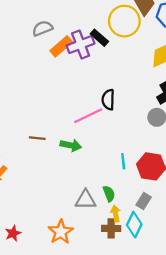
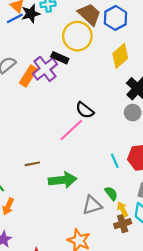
black semicircle: (108, 100) -> (85, 110), turned -36
green arrow: (71, 145) -> (63, 180), moved, size x1.4

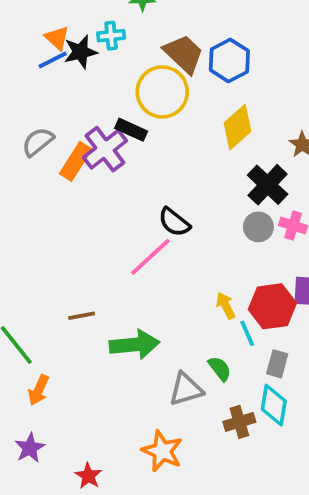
cyan line: (115, 161) -> (247, 333), moved
yellow arrow: (123, 209) -> (226, 306), moved

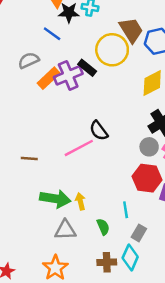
blue line: (53, 60) -> (52, 34), moved, turned 48
yellow arrow: (226, 306) -> (80, 201), moved
red hexagon: (272, 306) -> (147, 178), moved
brown line: (82, 316) -> (29, 158), moved
gray triangle: (186, 389) -> (65, 230), moved

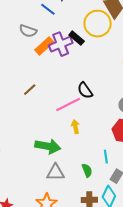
gray semicircle: (29, 60) -> (28, 31), turned -138
brown line: (29, 158) -> (30, 90), moved, turned -48
yellow arrow: (80, 201) -> (75, 127), moved

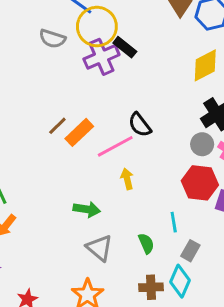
yellow circle: (98, 24) -> (97, 27), moved
orange rectangle: (44, 46) -> (79, 132), moved
green arrow: (48, 146) -> (87, 209), size x0.7
gray triangle: (56, 172) -> (100, 248), turned 42

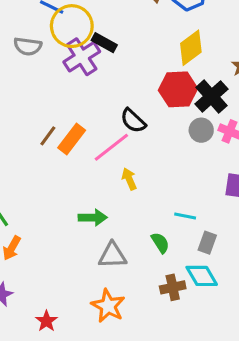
red hexagon: (200, 183) -> (178, 89), moved
cyan line: (174, 222) -> (185, 216), turned -60
gray triangle: (100, 248) -> (113, 255), turned -32
cyan diamond: (180, 281) -> (202, 276), turned -44

